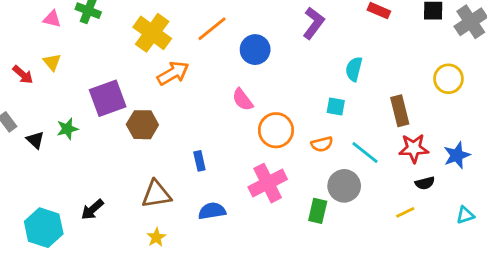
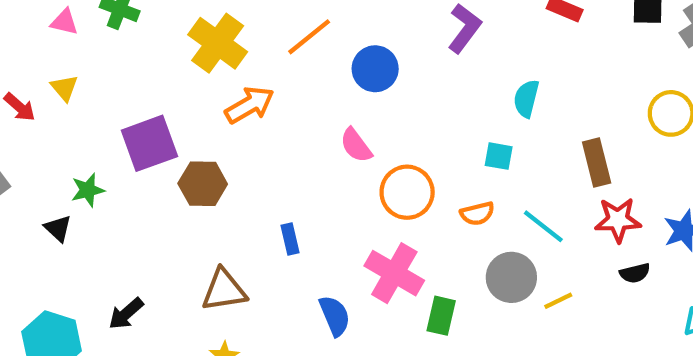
black triangle: (35, 140) -> (58, 228), moved
pink cross: (268, 183) -> (394, 273), turned -33
blue semicircle: (212, 211) -> (335, 316), moved, turned 76
green rectangle: (318, 211) -> (441, 316), moved
yellow line: (405, 212) -> (558, 301), moved

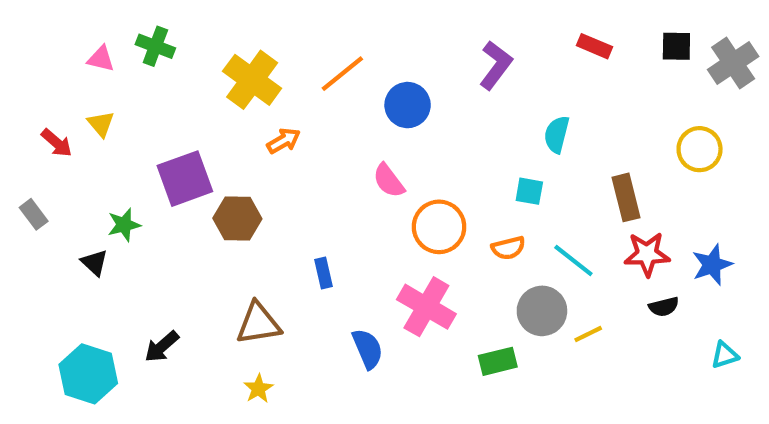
orange arrow: (250, 105) -> (284, 141), size x0.7
green rectangle: (441, 316) -> (498, 361), moved, turned 63

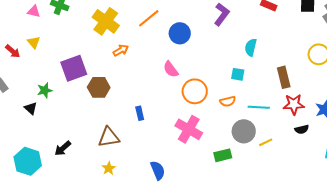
cyan line: (573, 260) -> (259, 107), turned -35
blue semicircle: (368, 349) -> (158, 170), moved

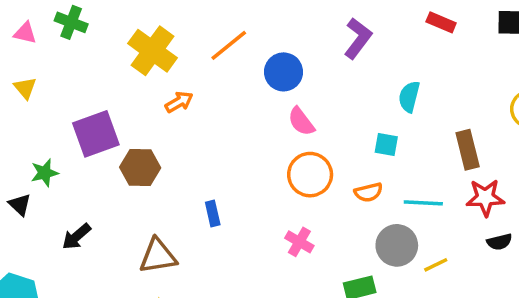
pink semicircle: (171, 69) -> (301, 121), moved
pink cross: (189, 129) -> (299, 242), size x0.6
black arrow: (63, 148) -> (76, 237), moved

